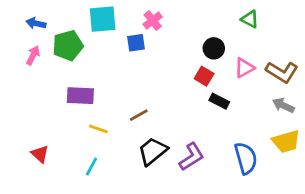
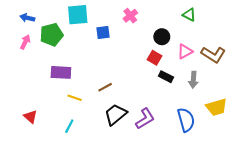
pink cross: (153, 21) -> (130, 16), moved
gray arrow: (283, 105) -> (193, 80), moved, turned -112

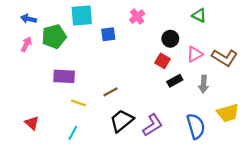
black rectangle: (166, 77) -> (175, 81), turned -56

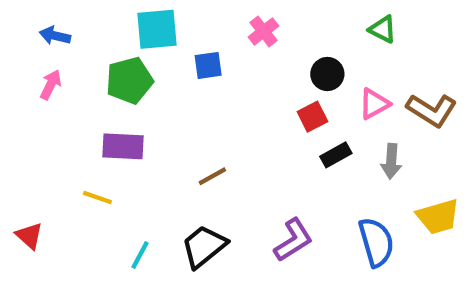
green pentagon: (54, 37) -> (129, 80), moved
red square: (163, 61) -> (312, 117), turned 32
yellow line: (78, 103) -> (97, 197), moved
black trapezoid: (122, 121) -> (204, 246), moved
red triangle: (32, 123) -> (29, 236), moved

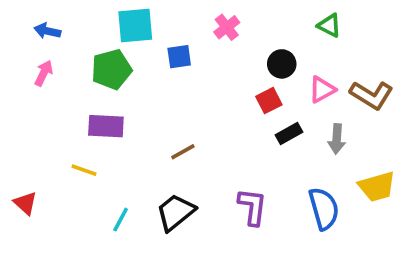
purple L-shape: (293, 240) -> (252, 207), turned -51

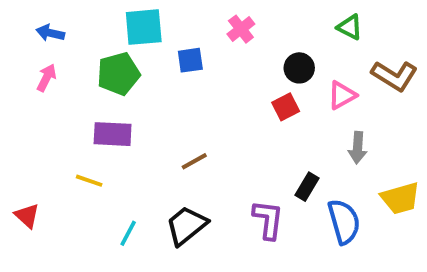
brown L-shape: (371, 95) -> (395, 76), moved
black rectangle: (289, 133) -> (307, 187), moved, turned -30

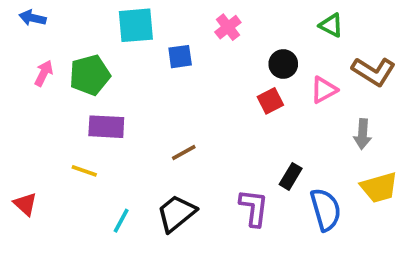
blue arrow: (50, 33) -> (33, 18), moved
green pentagon: (118, 74) -> (90, 75), moved
gray arrow: (358, 148) -> (363, 134), moved

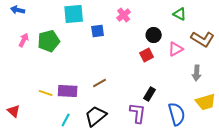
purple rectangle: (106, 127) -> (68, 91), moved
black rectangle: (291, 176) -> (150, 94), moved

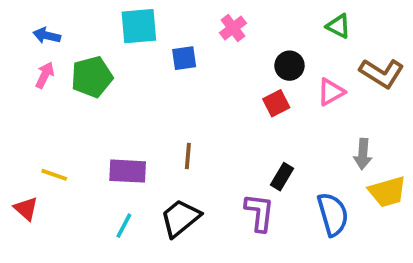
blue arrow: (18, 10) -> (47, 36), moved
gray arrow: (197, 73) -> (363, 154), moved
brown line: (100, 83) -> (188, 156), turned -56
yellow line: (46, 93) -> (54, 175), moved

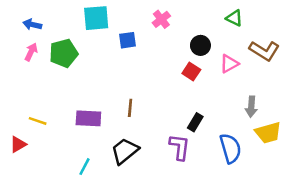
red square: (276, 103) -> (191, 71), turned -30
red triangle: (26, 209) -> (18, 144), turned 48
cyan line: (124, 226) -> (84, 167), moved

